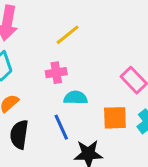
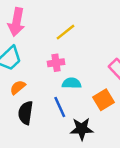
orange square: (115, 118) -> (103, 100), turned -30

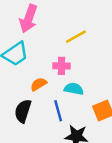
orange semicircle: (18, 87) -> (39, 84), moved

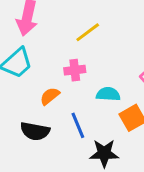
cyan semicircle: (74, 89) -> (108, 94), moved
black semicircle: (23, 111) -> (35, 131), turned -90

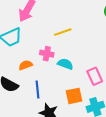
cyan semicircle: (108, 94) -> (65, 64), moved

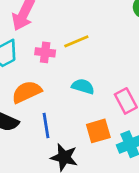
pink cross: (47, 54) -> (45, 52), moved
orange semicircle: (26, 65) -> (27, 92), size x1.5

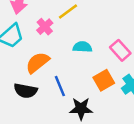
pink cross: (45, 52) -> (45, 27), turned -35

